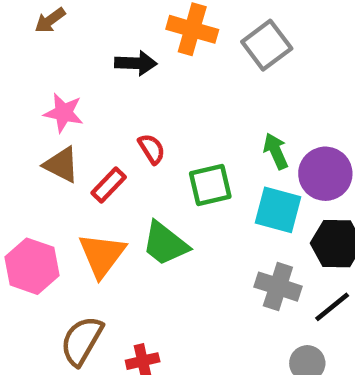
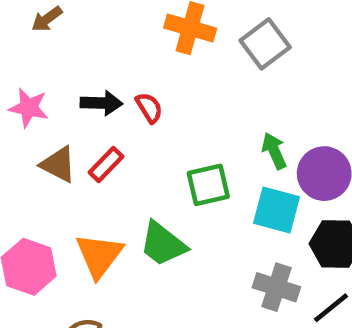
black arrow: (136, 63) -> (101, 103), moved
pink star: (64, 113) -> (29, 108), moved
red semicircle: (152, 149) -> (149, 108), moved
red rectangle: (109, 185) -> (106, 164), moved

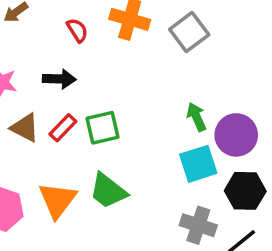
red semicircle: (149, 108) -> (77, 30), moved
green square: (208, 185) -> (103, 128), moved
cyan square: (276, 210) -> (198, 164), turned -33

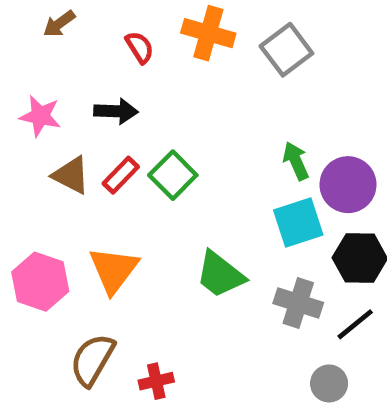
green square: (103, 128) -> (173, 175), turned -32
green trapezoid: (108, 191) -> (220, 275), moved

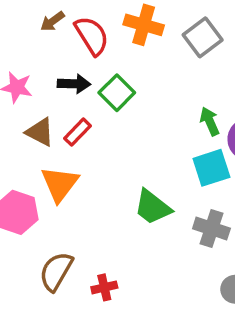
brown arrow: (59, 24) -> (52, 21), moved
red semicircle: (140, 47) -> (92, 36), size x1.6
green square: (173, 175) -> (117, 93), moved
orange triangle: (114, 270) -> (60, 184), moved

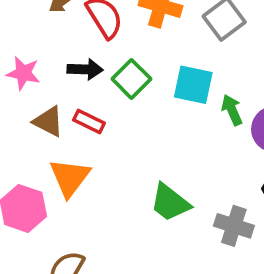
red rectangle: (78, 132) -> (89, 121), turned 72
cyan square: (211, 168) -> (193, 85), moved, turned 30

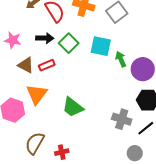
red rectangle: (89, 121) -> (47, 65), turned -49
green trapezoid: (170, 203) -> (73, 107), moved

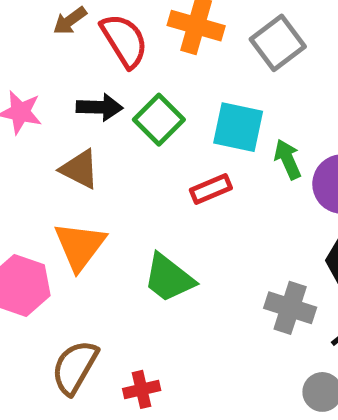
brown triangle: (26, 65) -> (80, 169), moved
red rectangle: (47, 65) -> (211, 189), moved

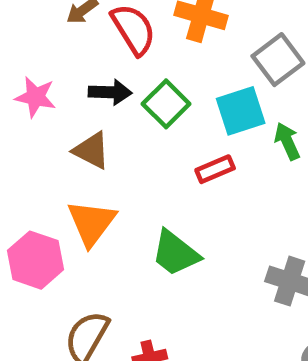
gray square: (278, 43) -> (278, 60), moved
cyan square: (238, 127) -> (241, 111), turned -30

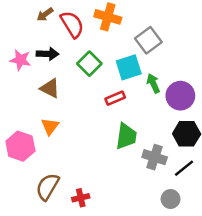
black arrow: (110, 92) -> (47, 54), moved
orange triangle: (91, 223) -> (50, 126), size x0.7
green trapezoid: (175, 253) -> (126, 136), moved, turned -120

